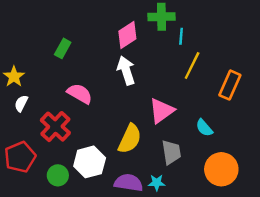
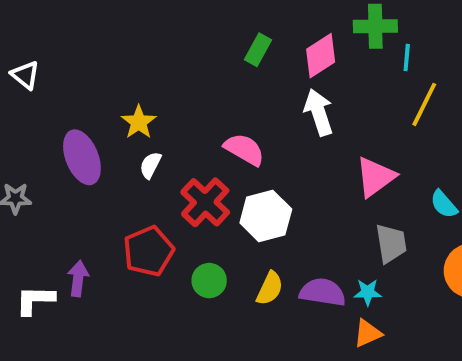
green rectangle: (63, 48) -> (258, 50), moved
yellow semicircle: (130, 139) -> (270, 288), moved, size x0.7
white hexagon: (90, 162) -> (266, 216), moved

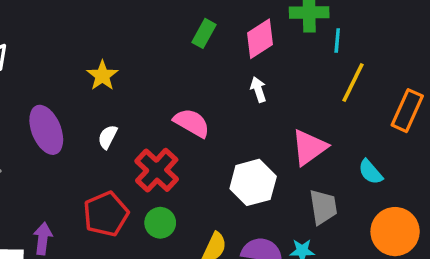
white arrow: (319, 112) -> (258, 90), size x0.6
yellow star: (139, 122) -> (102, 76), moved
white hexagon: (266, 216) -> (253, 182), moved
green circle: (209, 281) -> (160, 223), moved

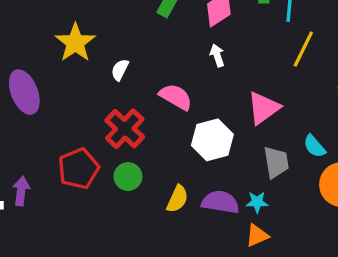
yellow star: (102, 76) -> (75, 43), size x1.4
pink semicircle: (192, 123) -> (176, 97), moved
white semicircle: (108, 137) -> (120, 70), moved
cyan semicircle: (370, 172) -> (314, 146), moved

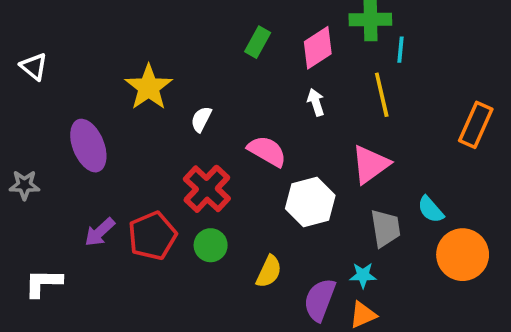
yellow line: (303, 49) -> (382, 95), moved, turned -39
purple arrow: (21, 191) -> (100, 232), moved, turned -140
purple semicircle: (220, 202) -> (320, 300), moved, turned -78

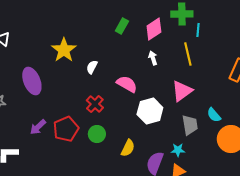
red cross: (207, 189) -> (95, 104), size x0.7

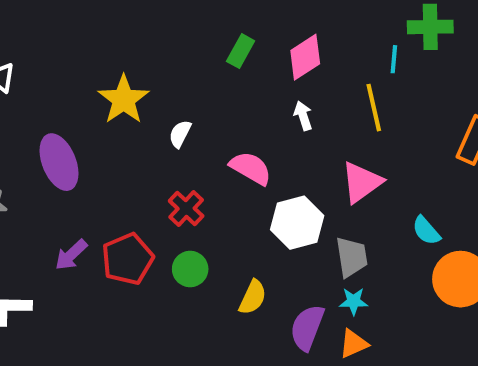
green cross: (182, 14) -> (430, 27), moved
gray trapezoid: (190, 125) -> (352, 257), moved

